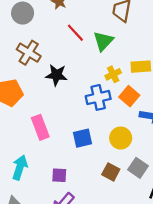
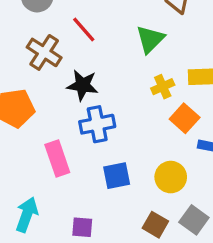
red line: (75, 33) -> (84, 30), moved
blue cross: (98, 97) -> (97, 124), moved

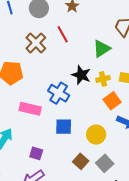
black star: (82, 85) -> (81, 75), moved
blue cross: (97, 124) -> (59, 93), turned 30
pink rectangle: (57, 159) -> (30, 109), turned -70

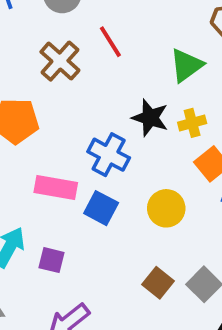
blue square: (64, 127) -> (101, 208), moved, turned 30
yellow circle: (96, 135) -> (166, 208), moved
purple square: (36, 153) -> (51, 260), moved

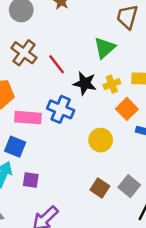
red line: (110, 42) -> (57, 64), moved
pink rectangle: (56, 187) -> (28, 118), moved
blue square: (101, 208) -> (15, 147), moved

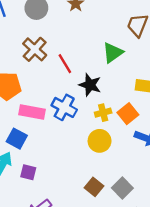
yellow cross: (112, 84) -> (103, 113), moved

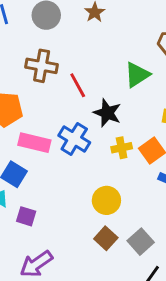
brown cross: (35, 49) -> (42, 66), turned -35
yellow circle: (100, 141) -> (106, 200), moved

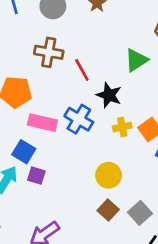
purple square: (26, 216) -> (36, 176), moved

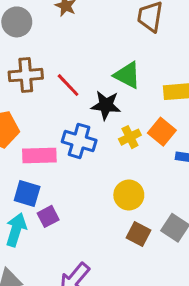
green triangle: (136, 60) -> (127, 75), moved, turned -45
purple square: (36, 176) -> (48, 216), turned -30

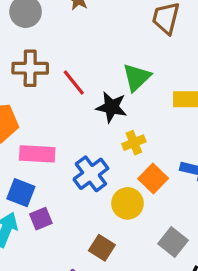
green triangle: (127, 75) -> (137, 77), turned 44
orange square: (162, 132) -> (153, 178), moved
blue cross: (79, 141) -> (91, 174), moved, turned 32
brown square: (139, 234) -> (102, 248), moved

